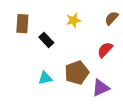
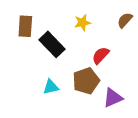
black rectangle: (46, 40) -> (52, 44), size x1.5
red semicircle: (105, 50) -> (101, 55), moved

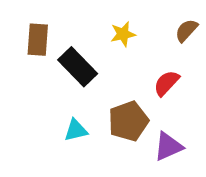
red semicircle: (101, 55) -> (166, 83), moved

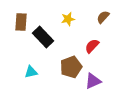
cyan triangle: (76, 130) -> (31, 72), moved

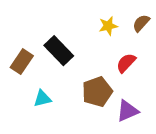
yellow star: (68, 19) -> (108, 26), moved
brown rectangle: (21, 22) -> (22, 62), moved, turned 30

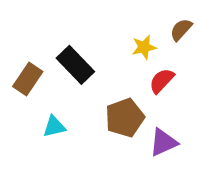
yellow star: (108, 26) -> (144, 47), moved

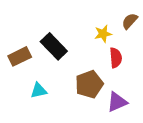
brown rectangle: (28, 79) -> (20, 56), turned 30
red semicircle: (162, 81) -> (116, 58), turned 132

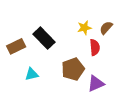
brown semicircle: (130, 21) -> (106, 28), moved

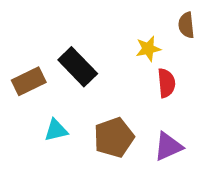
brown semicircle: (106, 28) -> (186, 25), moved, turned -48
brown pentagon: (73, 69) -> (114, 137), moved

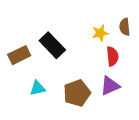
brown semicircle: (186, 25) -> (125, 27), moved
purple triangle: (168, 146) -> (110, 86), moved

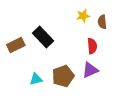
yellow star: (100, 33) -> (83, 16), moved
cyan triangle: (38, 88) -> (36, 79), moved

